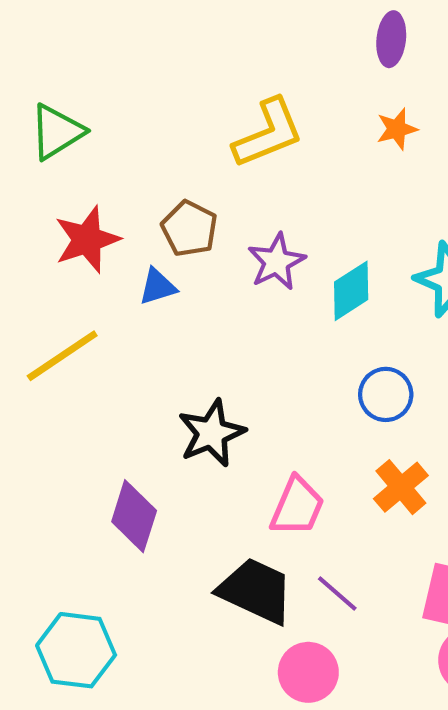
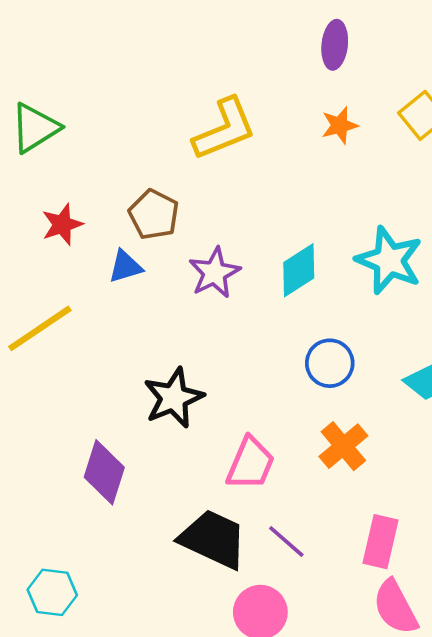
red star: (87, 240) -> (62, 224), size x0.7
purple star: (276, 262) -> (215, 273), moved
cyan hexagon: (76, 650) -> (52, 592), size x0.7

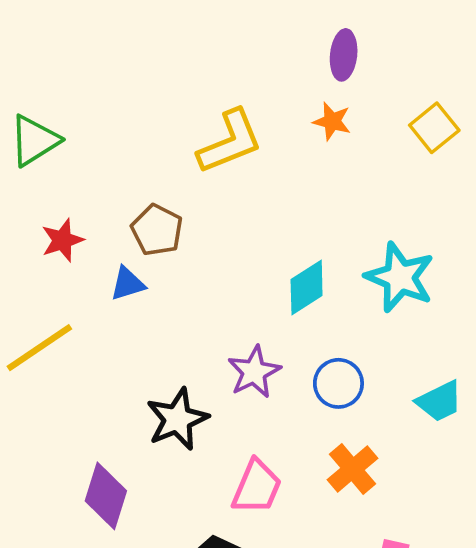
orange star: (340, 125) -> (332, 121), moved, turned 30
purple star: (215, 273) -> (254, 372), moved

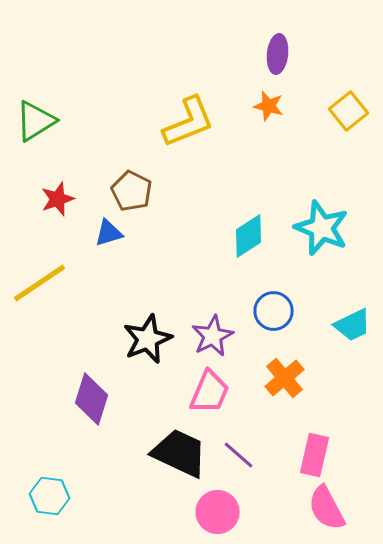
purple star: (254, 372) -> (213, 336), moved

